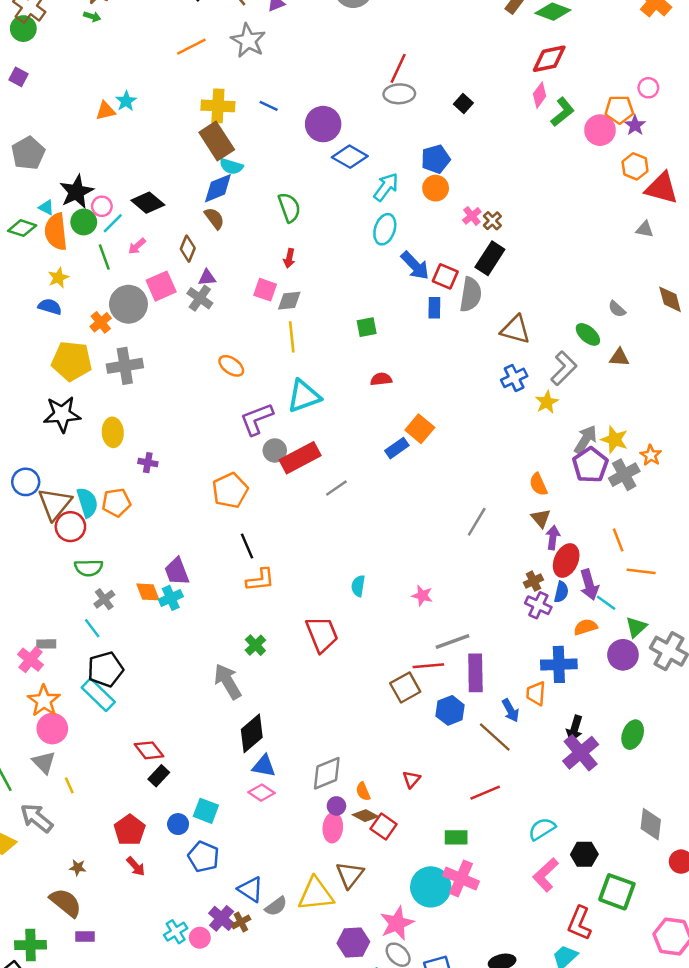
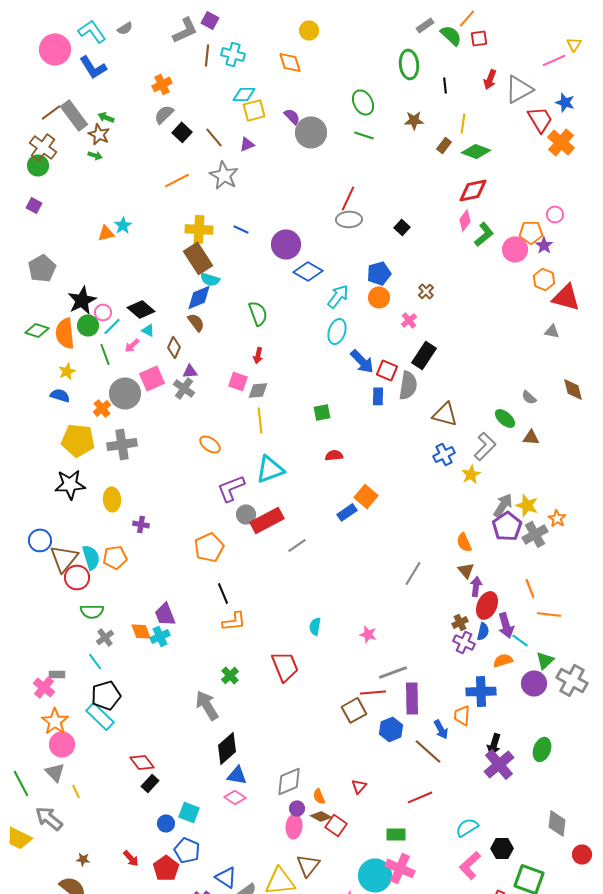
cyan triangle: (46, 207) -> (148, 330), moved
brown cross: (492, 221) -> (426, 291), moved
red pentagon: (130, 830) -> (166, 868), moved

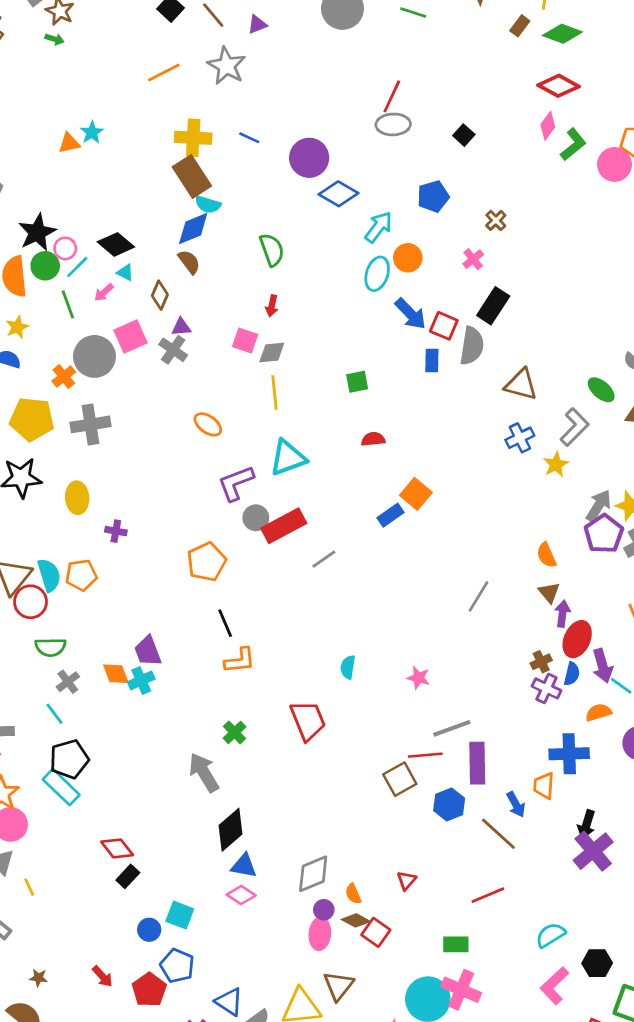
red diamond: (473, 190) -> (558, 86), turned 40
orange circle: (379, 297) -> (408, 258), moved

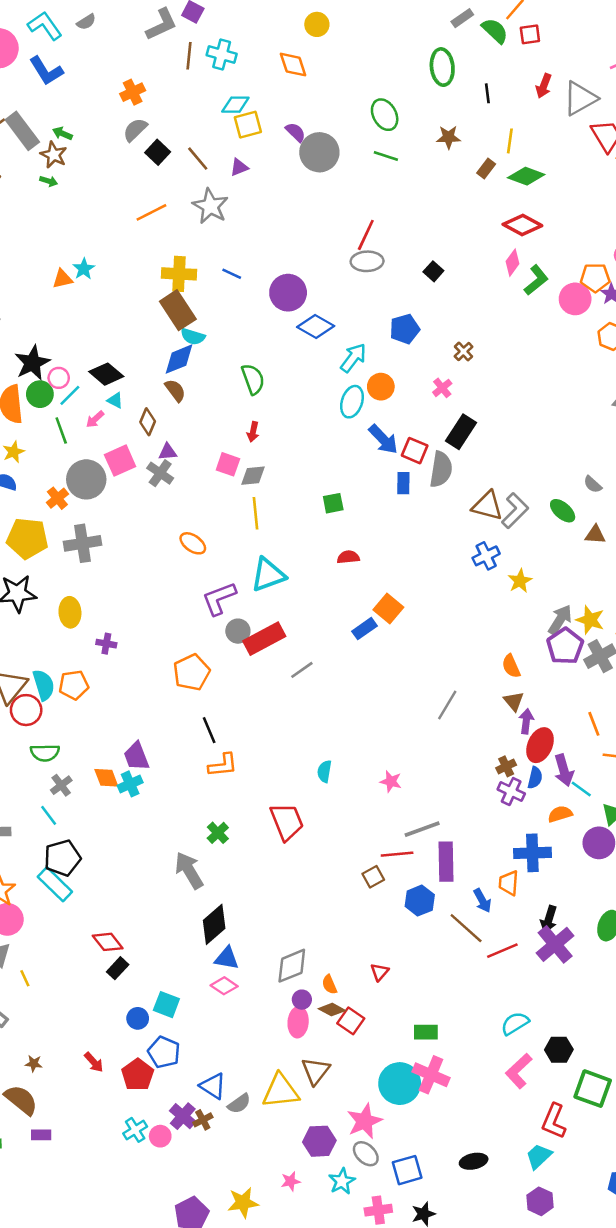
gray L-shape: (574, 427) -> (515, 511), moved
brown square: (400, 779) -> (373, 877), size x0.7
red line: (488, 895) -> (502, 951), moved

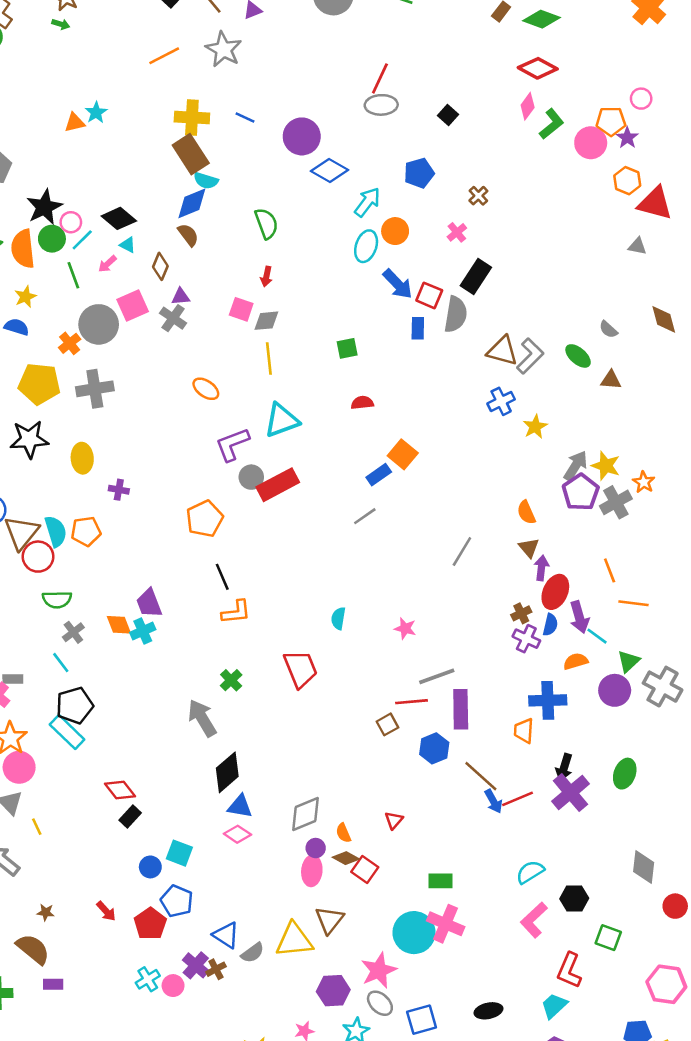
gray line: (302, 670) -> (365, 516), moved
blue arrow: (482, 901) -> (494, 801), moved
green square: (593, 1089) -> (608, 938), size x0.7

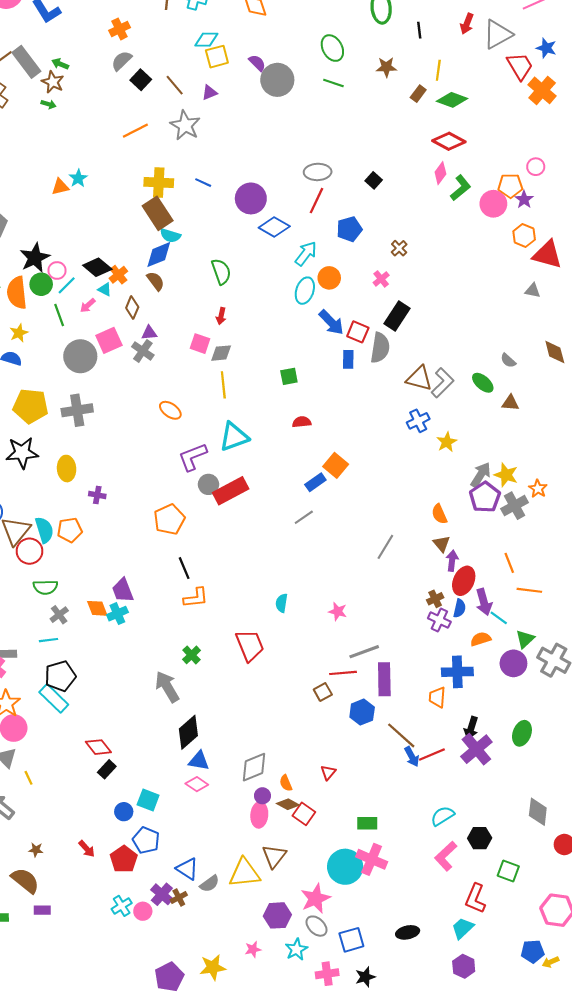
red line: (380, 78) -> (317, 201), moved
orange cross: (70, 343) -> (118, 275), moved
cyan line: (61, 663) -> (49, 640), turned -60

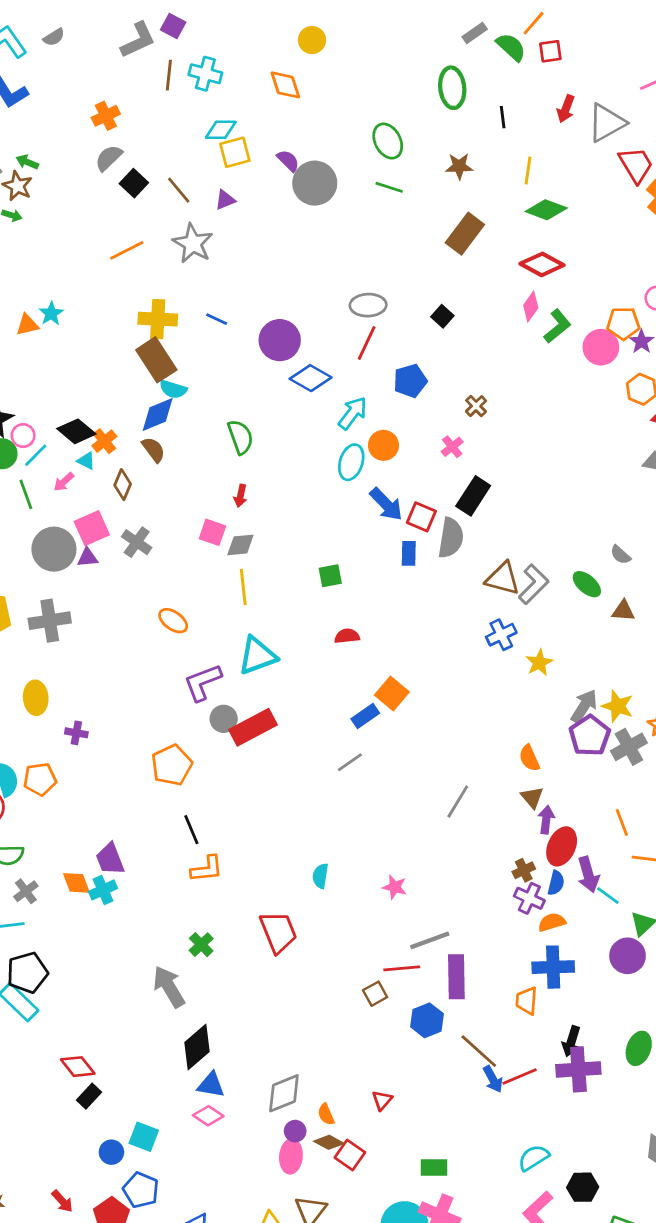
brown rectangle: (418, 94) -> (465, 234), moved, size x1.8
purple triangle: (149, 333) -> (88, 558), moved
orange semicircle: (481, 639) -> (552, 922), moved
purple cross: (476, 749) -> (578, 1069), turned 36

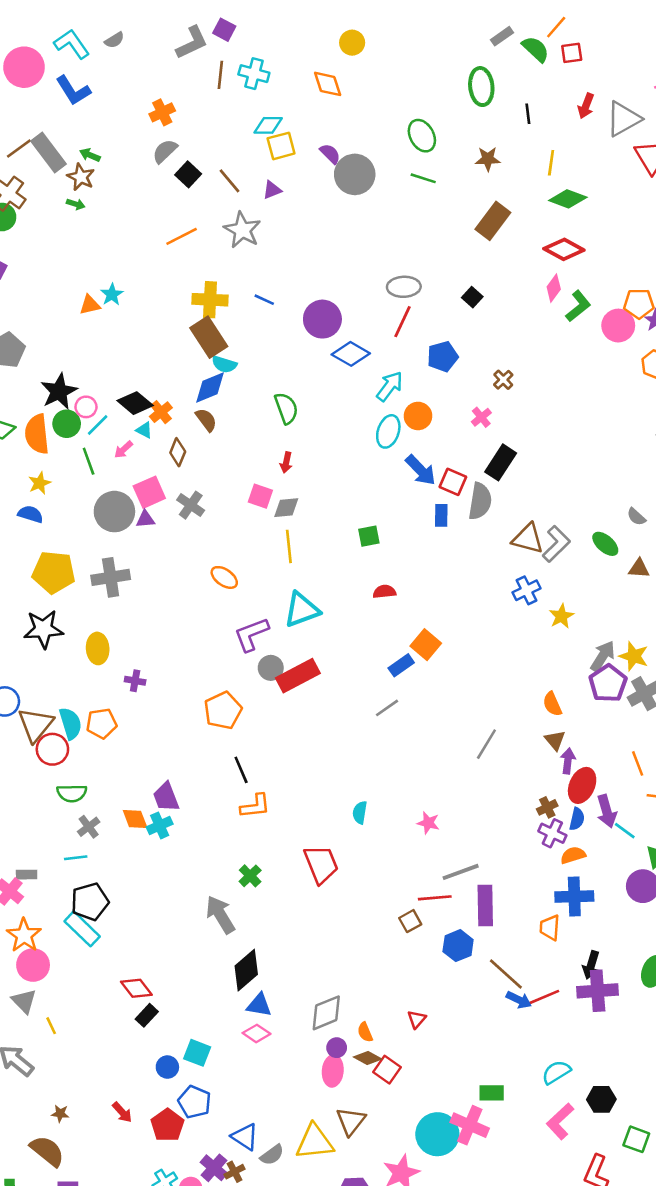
blue arrow: (493, 1079) -> (519, 1000), turned -35
green rectangle: (434, 1168) -> (492, 1093), moved

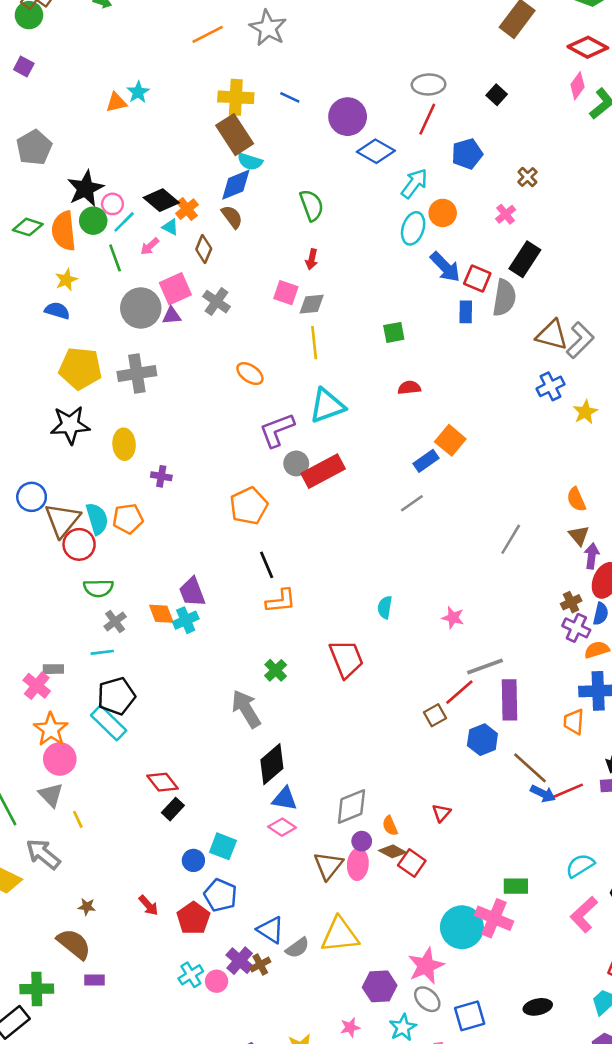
red line: (435, 898) -> (459, 692), turned -36
brown triangle: (351, 1121) -> (328, 866), moved

